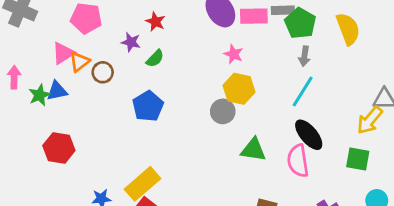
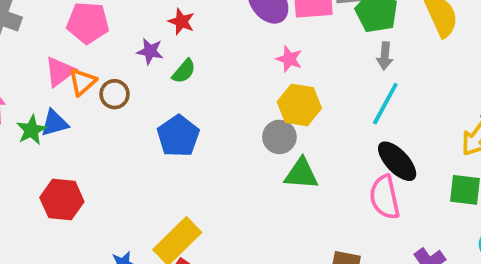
green triangle: (253, 150) -> (301, 174), moved

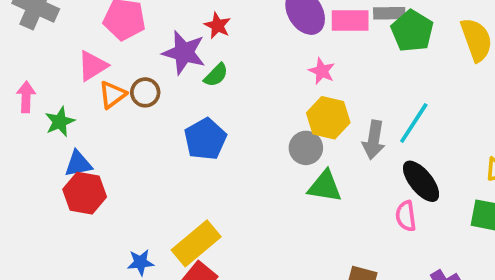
purple star: (150, 51) -> (184, 53), size x1.6
gray arrow: (385, 56) -> (374, 140), moved, size x1.4
orange triangle: (82, 82) -> (112, 95), moved
blue triangle: (55, 123) -> (78, 164), moved
pink semicircle: (385, 197) -> (406, 216), size x0.7

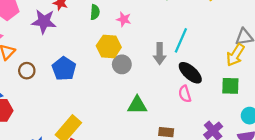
green semicircle: (216, 75) -> (95, 12), moved, turned -32
brown circle: (145, 92) -> (27, 71), moved
yellow hexagon: (328, 118) -> (109, 46), moved
green triangle: (325, 186) -> (137, 105), moved

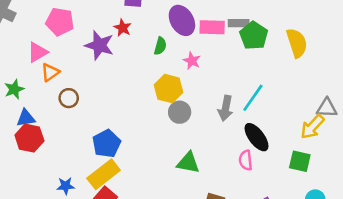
blue pentagon: (64, 69) -> (107, 144), moved

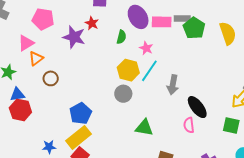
cyan line: (253, 98) -> (149, 71), moved
gray circle: (180, 112) -> (123, 94), moved

